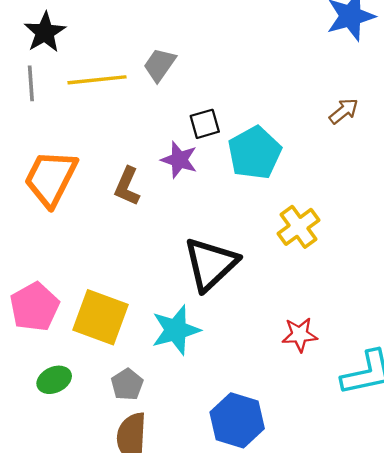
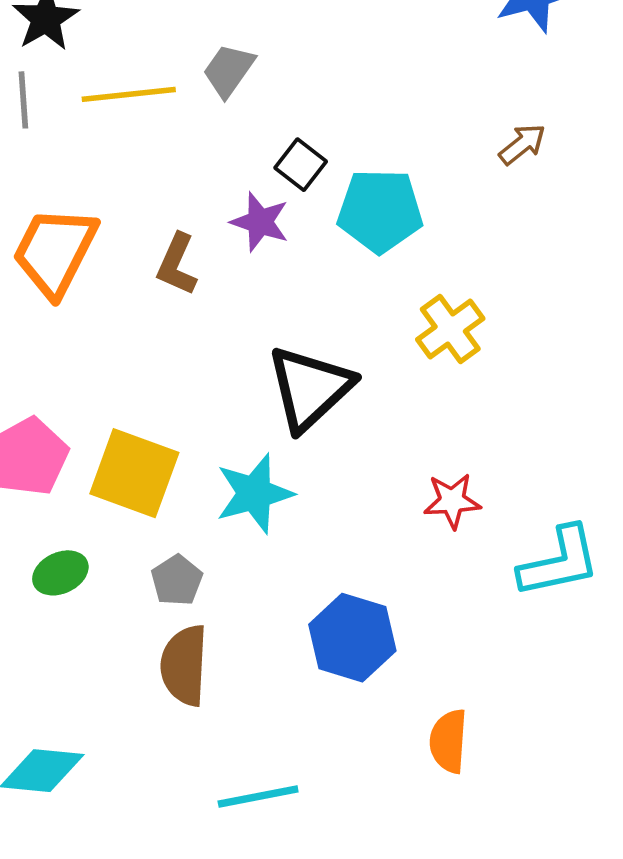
black square: (205, 124) -> (301, 165), turned -36
cyan pentagon: (255, 153) -> (380, 211), turned 30

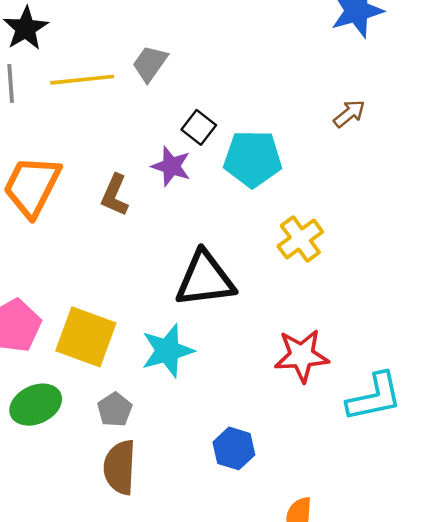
black triangle: (310, 388) -> (205, 279), turned 36
red star: (452, 501) -> (302, 356), size x1.4
green ellipse: (60, 573) -> (36, 405), size x1.4
blue hexagon: (352, 638) -> (234, 448), size x0.7

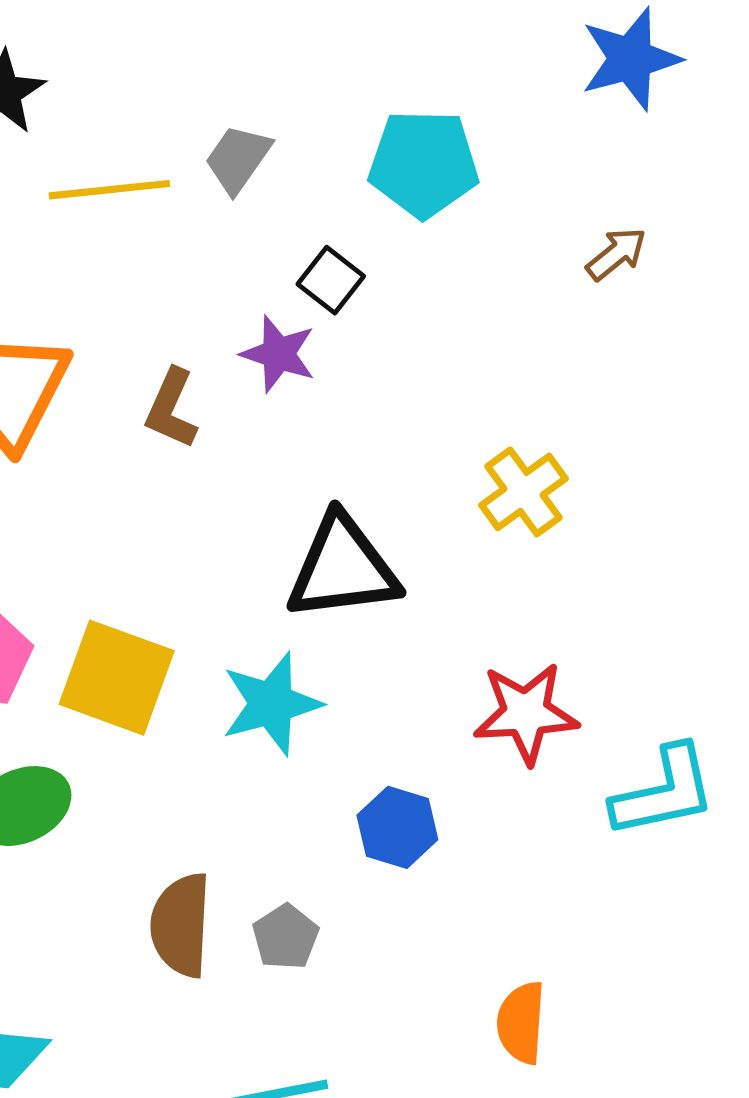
cyan pentagon: (253, 159) -> (424, 164), moved
gray pentagon: (115, 410) -> (286, 937), moved
blue hexagon: (234, 448) -> (397, 827), moved

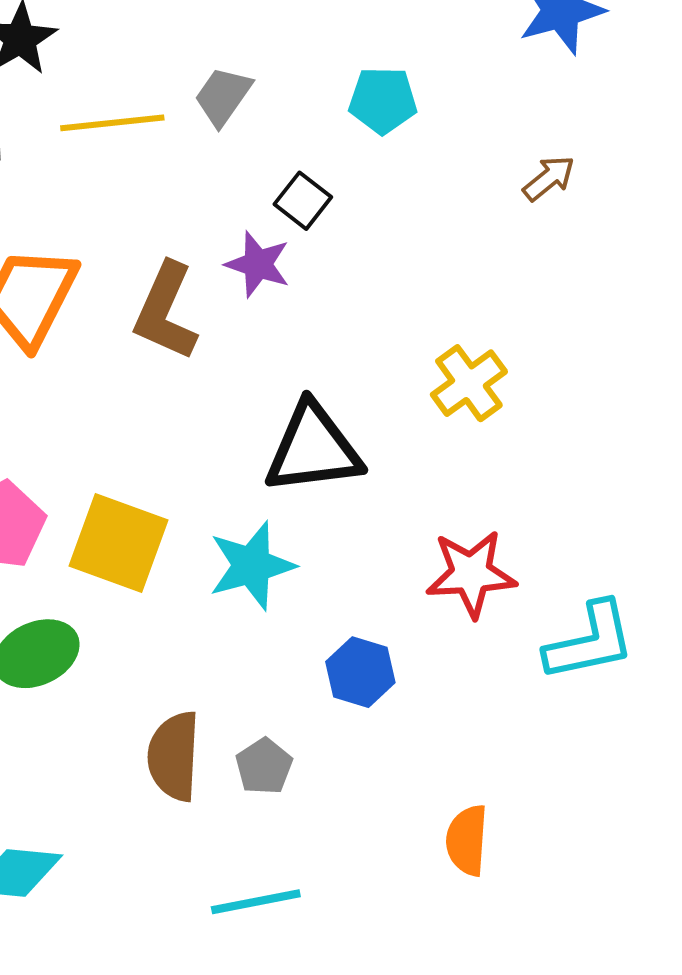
cyan pentagon: (424, 164) -> (383, 100), size x0.7
brown L-shape: (171, 409) -> (166, 311), size x1.4

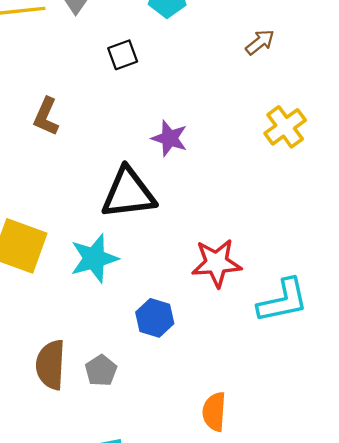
black square: (303, 201) -> (123, 55), turned 32
purple star: (258, 264) -> (170, 138), moved
brown L-shape: (166, 311) -> (46, 117), size x0.7
yellow cross: (469, 383) -> (285, 127), moved

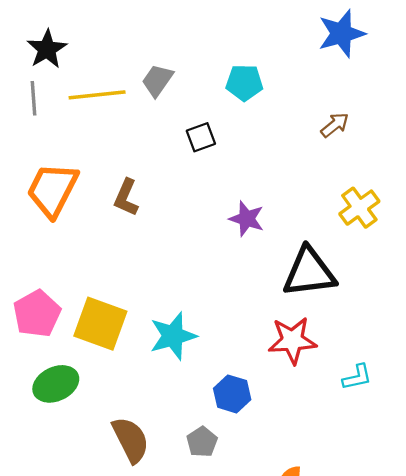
black triangle: (128, 193) -> (309, 272), moved
cyan L-shape: (283, 301) -> (357, 377), size x0.6
brown semicircle: (51, 365) -> (131, 440), turned 150
gray pentagon: (101, 370) -> (202, 442), moved

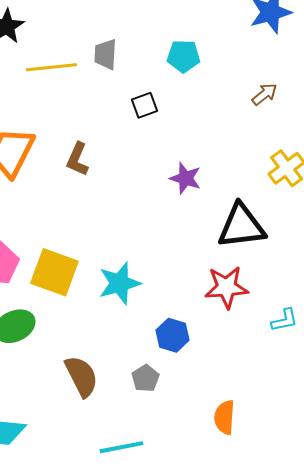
gray trapezoid: (157, 80) -> (105, 54), turned -32

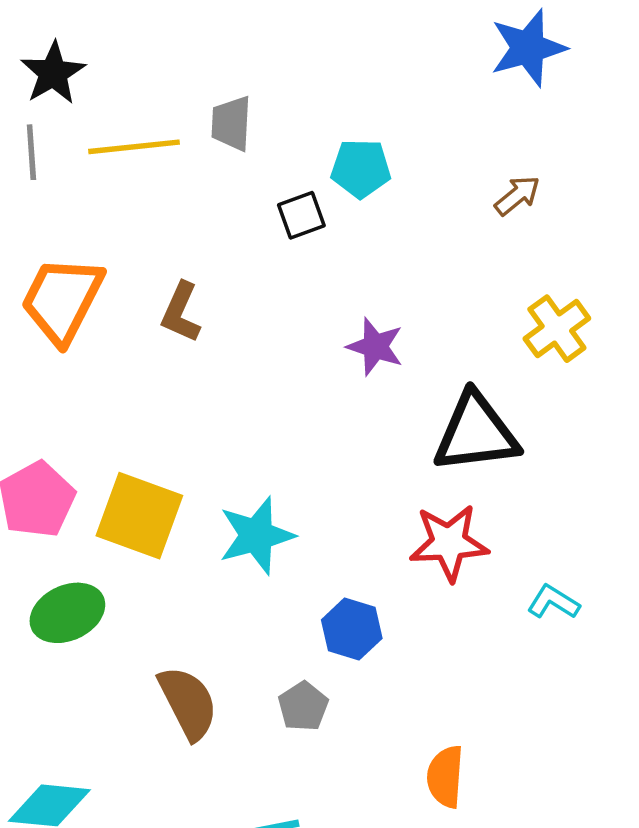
cyan pentagon: (183, 56) -> (361, 168), moved
cyan L-shape: (284, 320) -> (553, 602), turned -136

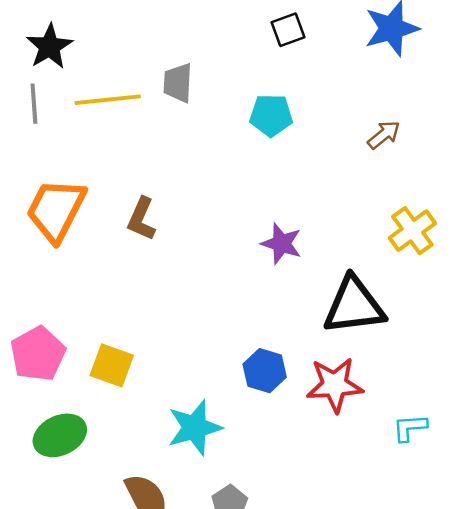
black square: (301, 215) -> (288, 30), moved
yellow square: (139, 516) -> (112, 365), size x0.7
cyan star: (256, 535) -> (195, 428), moved
cyan L-shape: (553, 602) -> (410, 428), turned -36
blue hexagon: (352, 629) -> (265, 371), moved

